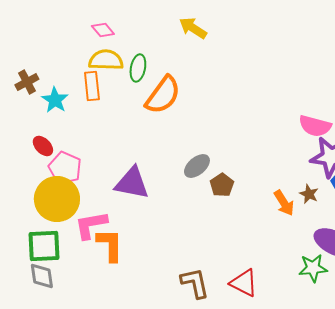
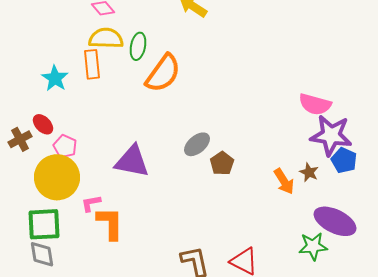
brown cross: (27, 82) -> (20, 139), moved
pink pentagon: (65, 168) -> (65, 146), size x0.7
pink L-shape: (91, 225) -> (91, 203), size x0.6

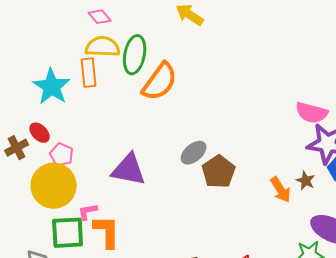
green ellipse: (138, 46) -> (135, 55), size x1.4
cyan star: (55, 78) -> (52, 87), size x1.4
brown pentagon: (222, 163) -> (219, 172), size x1.4
green square: (44, 224) -> (68, 233), moved

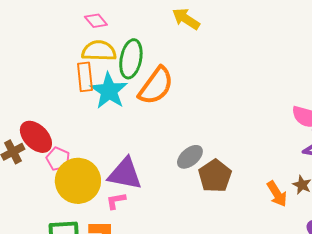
cyan star: (52, 87) -> (109, 91), moved
red ellipse: (40, 133) -> (36, 137), size x1.6
yellow circle: (54, 186) -> (78, 181), moved
pink L-shape: (88, 212) -> (116, 201), moved

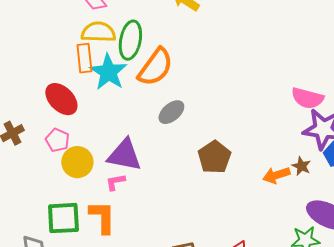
red ellipse: (36, 137) -> (61, 99), moved
gray ellipse: (190, 157) -> (171, 112), moved
yellow circle: (78, 181) -> (77, 162), size x0.7
orange arrow: (277, 194) -> (276, 175), turned 104

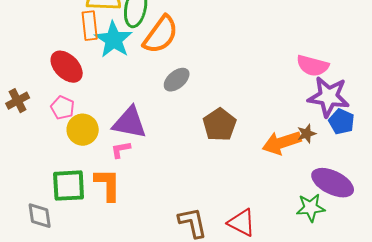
brown star: (301, 166) -> (307, 134), turned 30
orange arrow: (276, 175) -> (282, 143), size x1.4

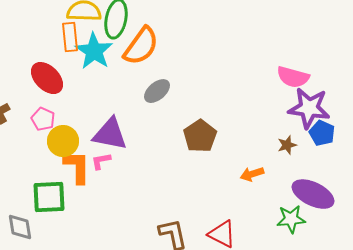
orange arrow: (282, 143) -> (252, 174), moved, size x0.6
orange L-shape: (108, 185) -> (77, 167), moved

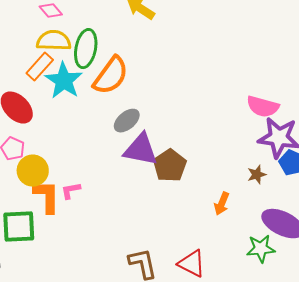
orange rectangle: (70, 37) -> (40, 67), turned 48
purple triangle: (110, 134) -> (141, 150), moved
orange arrow: (252, 174) -> (222, 204), turned -50

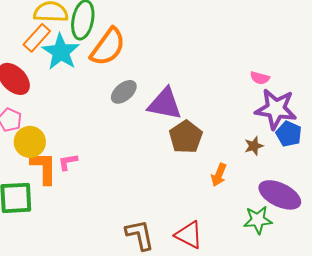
pink semicircle: (263, 107) -> (260, 78), size x0.6
purple triangle: (141, 150) -> (165, 104), moved
brown pentagon: (170, 166) -> (186, 137), moved

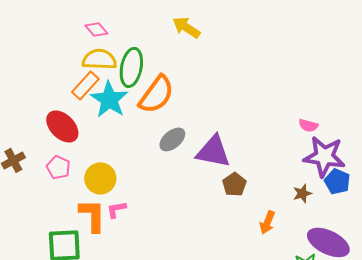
brown pentagon: (186, 137) -> (234, 184), size x0.7
yellow circle: (30, 142) -> (100, 178), moved

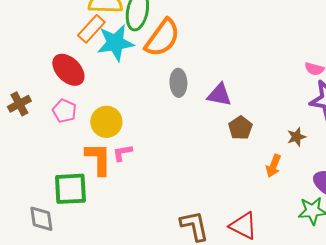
cyan star: (109, 99) -> (115, 43), turned 30
gray ellipse: (172, 139) -> (178, 83), turned -52
purple triangle: (213, 151) -> (219, 95), size x0.7
brown star: (302, 193) -> (296, 137), moved

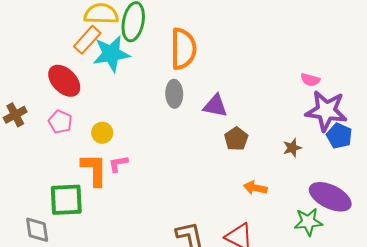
orange semicircle: (162, 38) -> (183, 49), moved, turned -36
yellow circle: (106, 122) -> (102, 133), size x0.7
orange arrow: (273, 166) -> (255, 188), moved, turned 80

